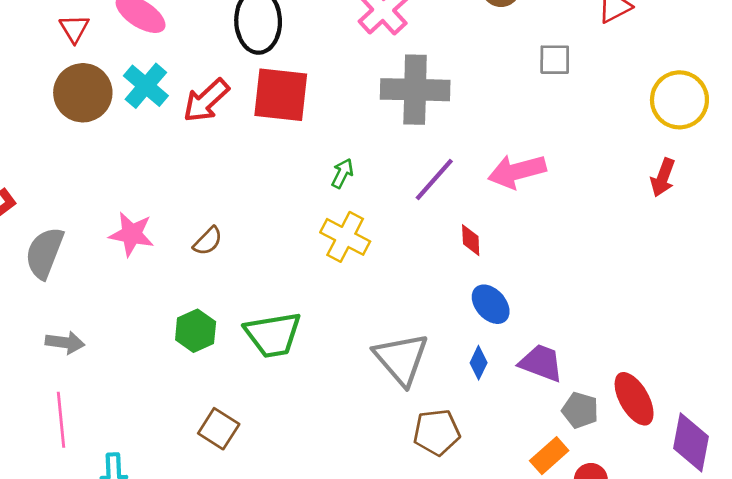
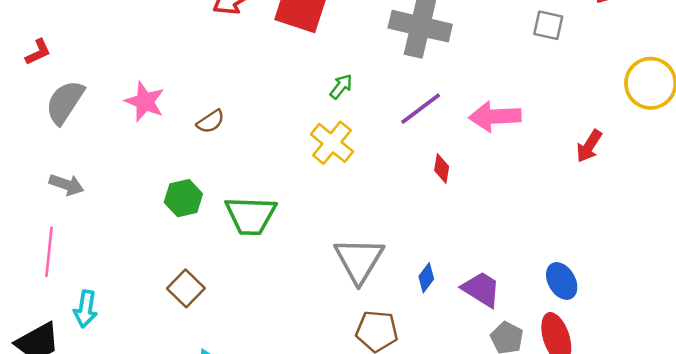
red arrow: (663, 177) -> (589, 146), moved
blue ellipse: (491, 304) -> (562, 281), moved

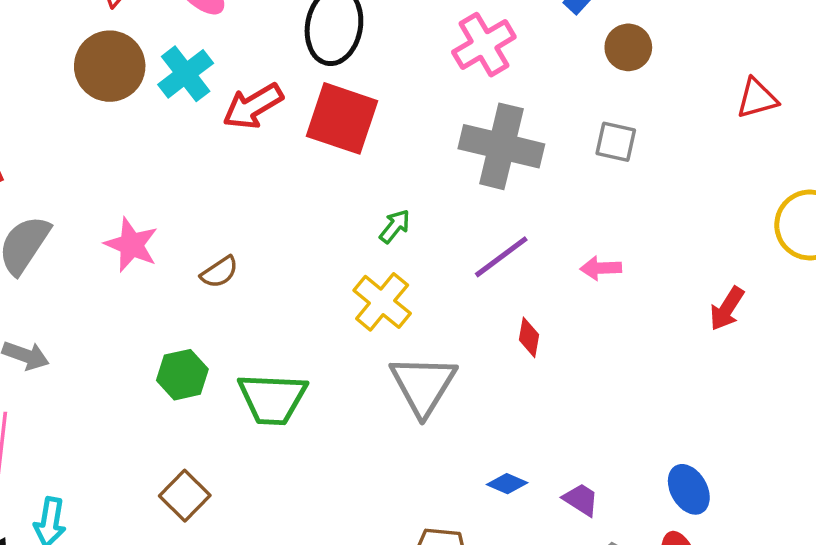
gray square: (548, 25) -> (616, 142), moved
pink arrow: (495, 116) -> (601, 268), size x0.6
gray triangle: (359, 260) -> (423, 385), moved
blue diamond: (426, 278) -> (507, 484), turned 76
purple trapezoid: (481, 289) -> (581, 500), size x0.7

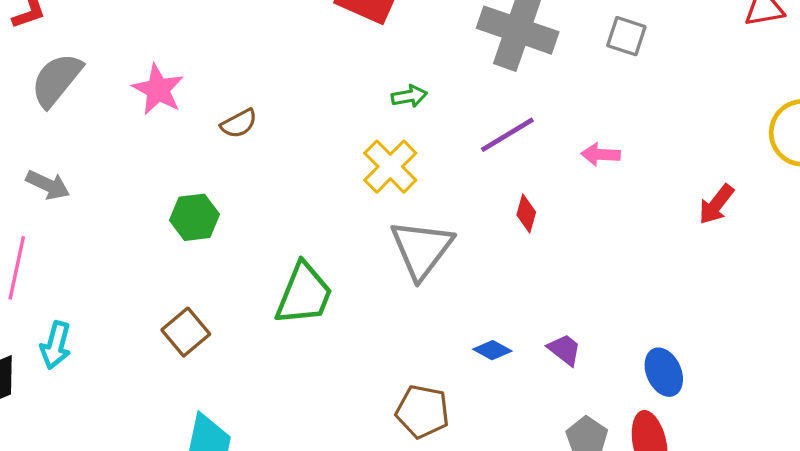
green arrow: (395, 226) -> (409, 96), turned 36
green trapezoid: (272, 399) -> (304, 294), moved, turned -76
purple trapezoid: (581, 500) -> (565, 350), moved

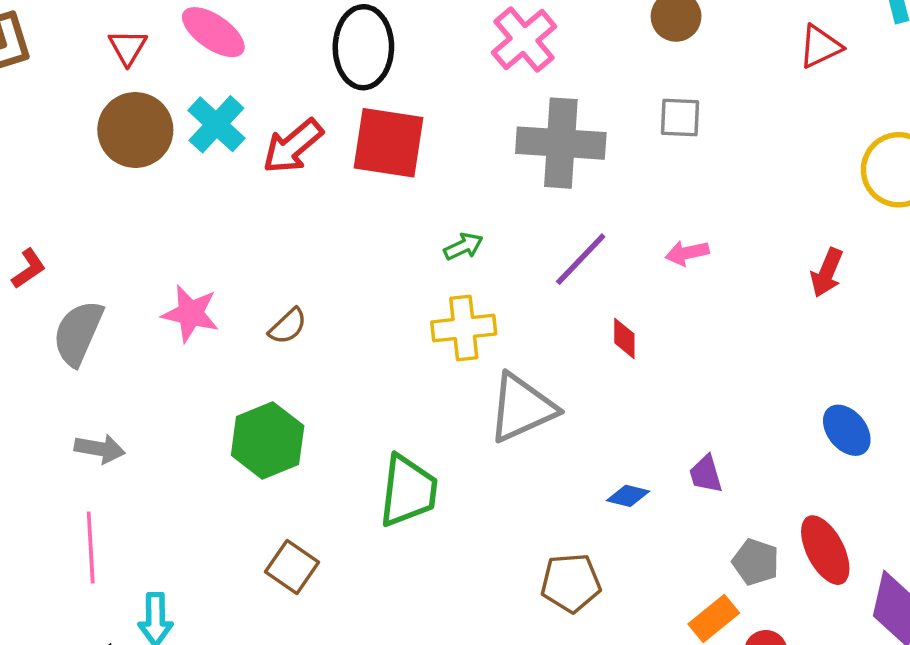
yellow cross: (390, 167) -> (464, 328), turned -36
green hexagon: (195, 217) -> (268, 440), size x1.4
gray triangle: (422, 249) -> (522, 408), turned 44
purple trapezoid: (565, 350) -> (706, 474), turned -129
blue ellipse: (664, 372) -> (847, 430), moved

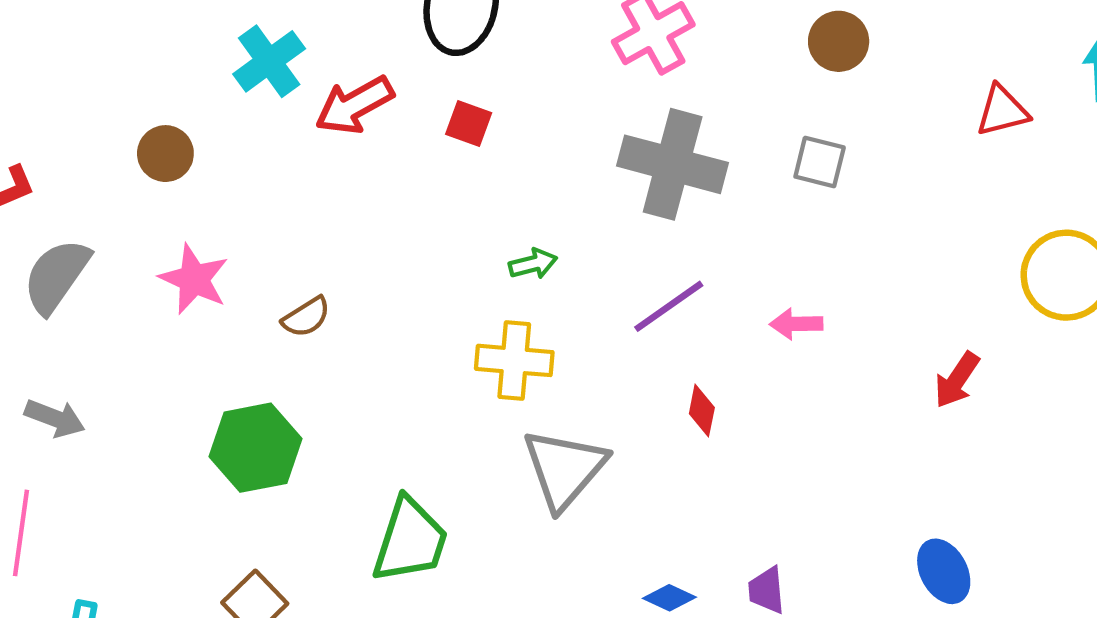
brown circle: (135, 130) -> (165, 154), moved, size x0.6
red square: (389, 143) -> (469, 124), size x0.5
gray triangle: (522, 408) -> (564, 469), turned -36

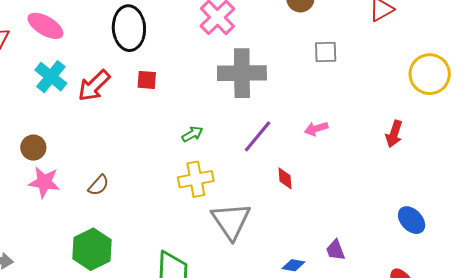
brown circle: (165, 154) -> (33, 148), moved
gray square: (820, 162) -> (326, 52), moved

